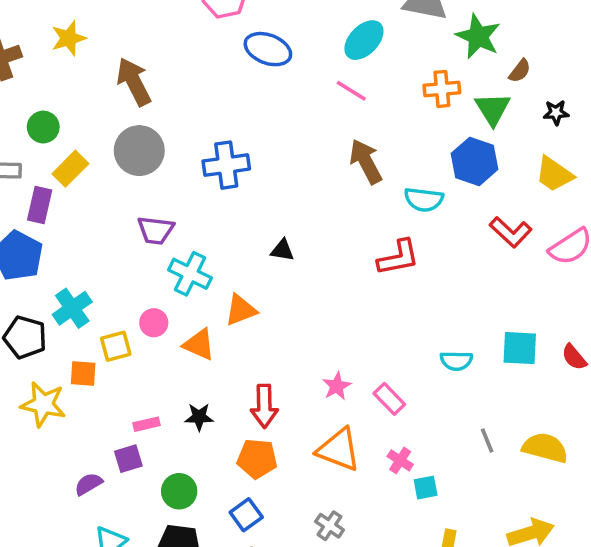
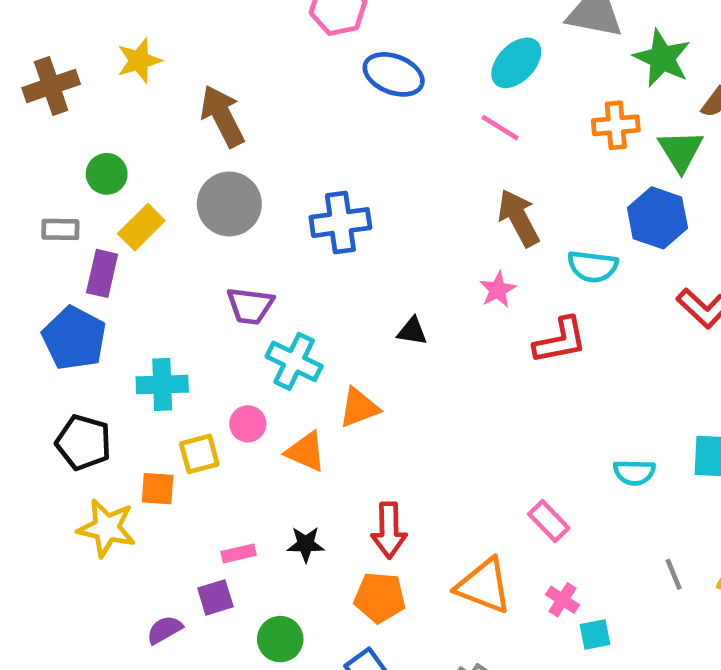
cyan cross: (72, 308) -> (162, 385), moved, turned 33
pink star: (337, 386) -> (498, 290), moved

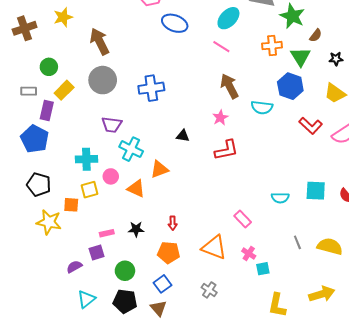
red L-shape: (560, 341) -> (226, 150), moved
cyan cross: (162, 385) -> (86, 159), moved
red arrow: (389, 530) -> (173, 223), size x0.6

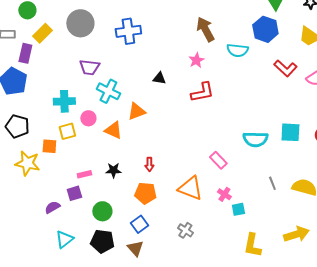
cyan semicircle: (280, 198) -> (255, 139), size x1.4

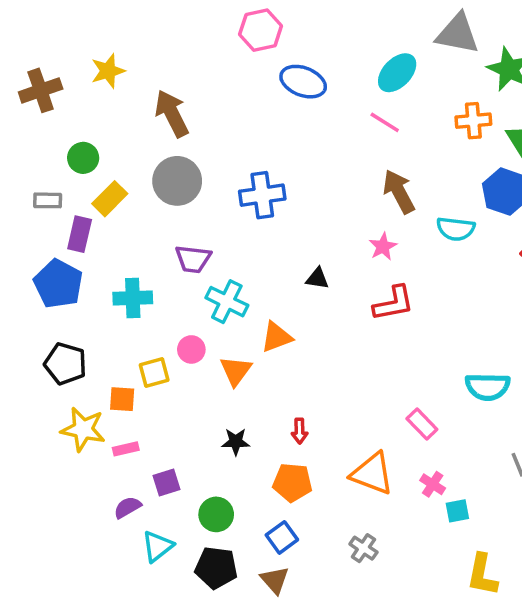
cyan cross: (64, 101) -> (133, 298), moved
orange triangle: (113, 130) -> (236, 371), turned 42
pink rectangle: (84, 174) -> (126, 449), moved
cyan triangle: (64, 239) -> (158, 546), moved

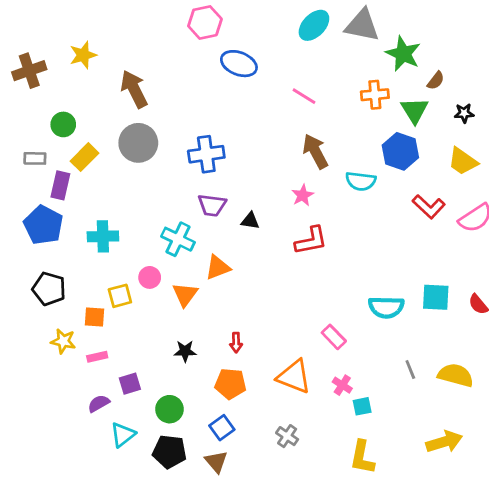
cyan ellipse: (397, 73) -> (314, 25), moved
purple trapezoid: (193, 259) -> (212, 205), moved
yellow star: (83, 429) -> (63, 341), size x0.7
yellow L-shape: (482, 575) -> (362, 457), moved

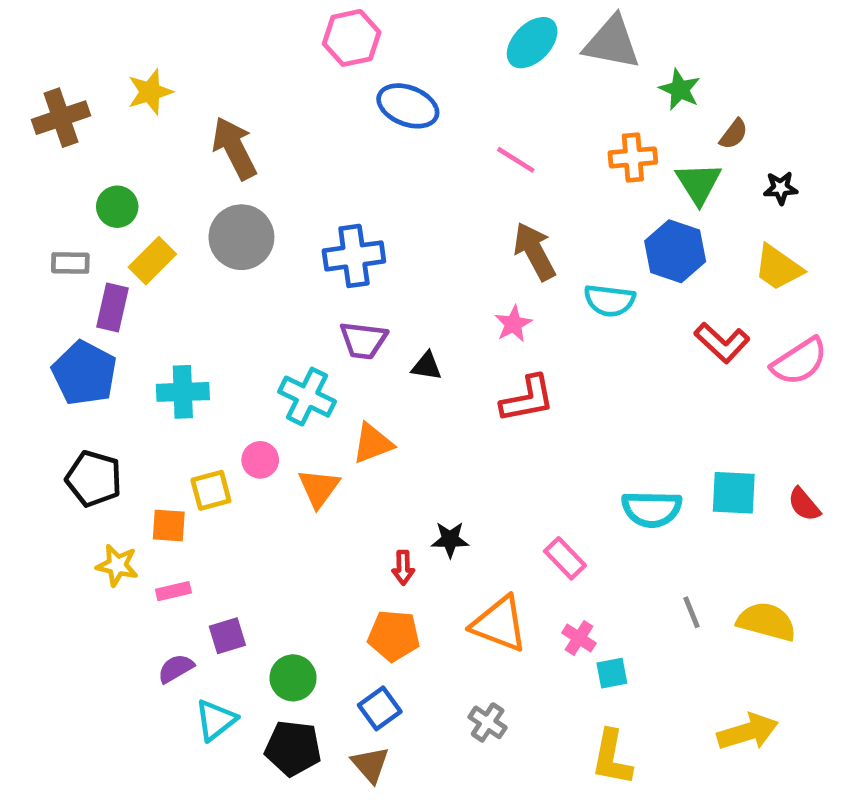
green star: (403, 54) -> (680, 89), size x0.7
black star: (185, 351) -> (450, 540), moved

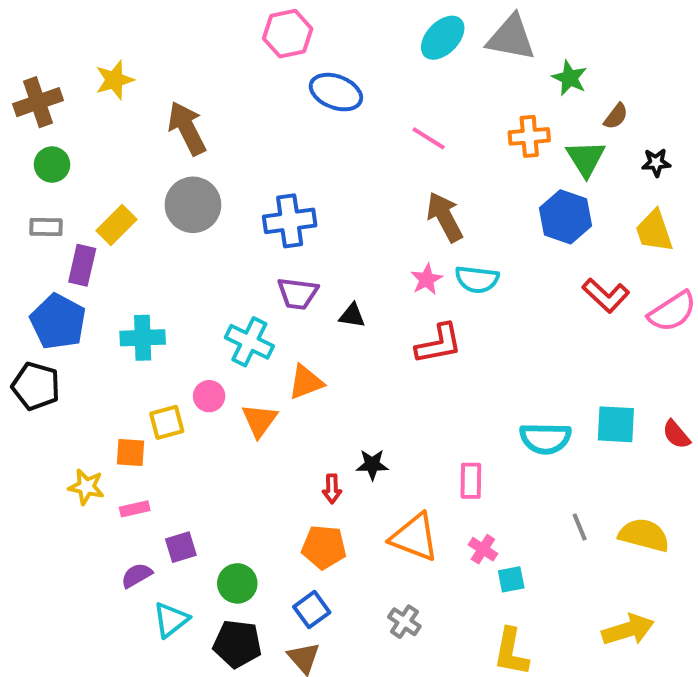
green circle: (117, 207) -> (52, 165), moved
yellow trapezoid: (778, 268) -> (654, 231), turned 36
cyan semicircle: (609, 300) -> (477, 279), moved
black pentagon: (94, 479) -> (36, 386), moved
pink rectangle: (565, 558) -> (471, 481), turned 45

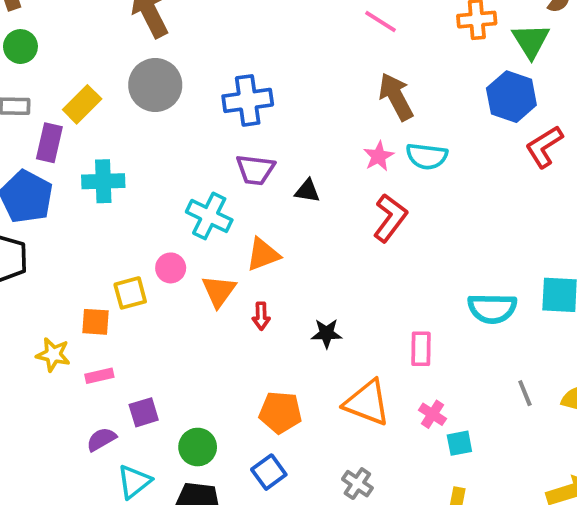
red L-shape: (606, 295) -> (544, 147), moved, turned 105
cyan cross: (143, 338) -> (103, 181), moved
red L-shape: (439, 344) -> (390, 218), turned -42
red arrow: (332, 489) -> (261, 316), moved

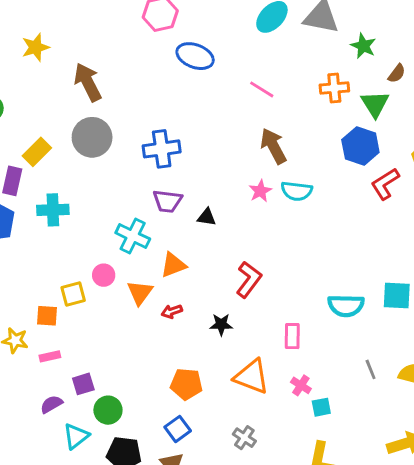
red L-shape: (390, 218) -> (249, 279), moved
red arrow: (261, 316) -> (172, 311), turned 72
green circle: (198, 447) -> (108, 410), moved

